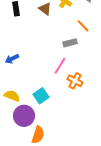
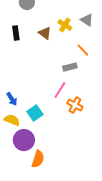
blue arrow: (12, 59) -> (12, 99), moved, turned -96
cyan square: (41, 96) -> (35, 113), moved

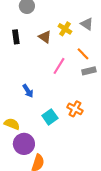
gray rectangle: (70, 67) -> (89, 71), moved
pink line: (60, 90) -> (59, 66), moved
blue arrow: (12, 99) -> (28, 91), moved
cyan square: (35, 113) -> (50, 117), moved

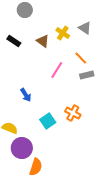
black rectangle: (16, 37) -> (14, 41), turned -48

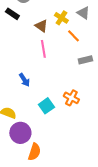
black rectangle: (14, 41) -> (12, 14), moved
orange line: (81, 58) -> (73, 36), moved
pink line: (57, 70) -> (43, 49), moved, turned -42

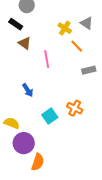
brown triangle: (41, 26) -> (25, 43), moved

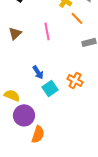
brown triangle: (25, 43) -> (15, 33), moved, turned 40
blue arrow: (28, 90) -> (38, 72), moved

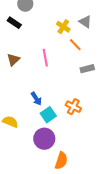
purple circle: (24, 115) -> (44, 139), moved
orange semicircle: (38, 134) -> (61, 161), moved

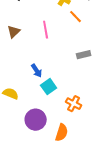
gray rectangle: (87, 69) -> (84, 55), moved
orange cross: (73, 107) -> (74, 104), moved
purple circle: (44, 139) -> (36, 120), moved

